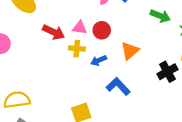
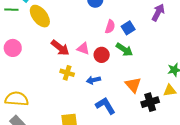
green arrow: (160, 16) -> (124, 50), moved
yellow cross: (77, 49) -> (67, 73), moved
orange triangle: (130, 51) -> (133, 85), moved, turned -42

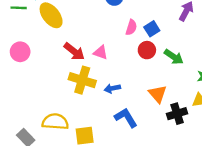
green arrow: (124, 50) -> (174, 57), moved
red circle: (102, 55) -> (147, 50), moved
yellow cross: (67, 73) -> (82, 80), size x1.6
yellow semicircle: (17, 99) -> (55, 122), moved

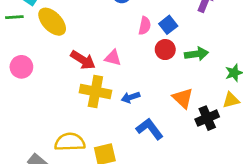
green arrow: (174, 57) -> (196, 54), turned -36

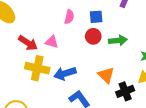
blue square: (168, 25) -> (96, 17), turned 32
pink semicircle: (145, 26) -> (69, 17), moved
blue arrow: (131, 97) -> (65, 73), size x1.5

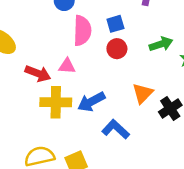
pink semicircle: (69, 17) -> (82, 31), size x1.6
green arrow: (118, 40) -> (161, 44), moved
orange triangle: (106, 75) -> (143, 93), turned 42

